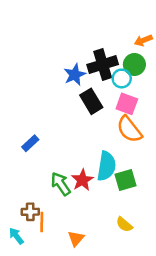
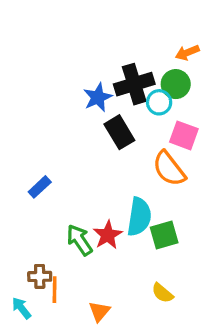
pink square: (127, 104) -> (184, 135), moved

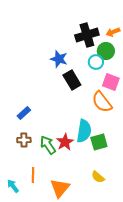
black cross: (134, 84) -> (87, 35), moved
blue star: (98, 97) -> (59, 59), turned -30
brown cross: (40, 276) -> (24, 140), moved
orange triangle: (99, 311) -> (60, 188), size x1.5

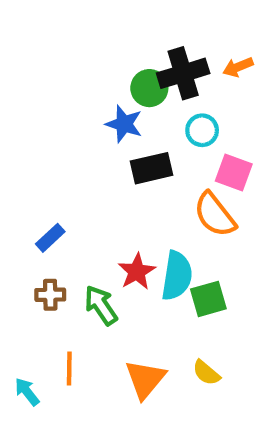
green circle: (106, 51) -> (149, 88), moved
black rectangle: (72, 80) -> (151, 168), turned -72
red star: (65, 142) -> (137, 272), moved
orange triangle: (60, 188) -> (145, 379), moved

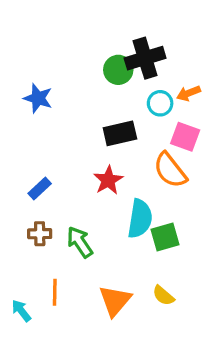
orange arrow: (238, 67) -> (188, 93), moved
blue star: (124, 124) -> (38, 98), moved
red star: (137, 272) -> (108, 180), moved

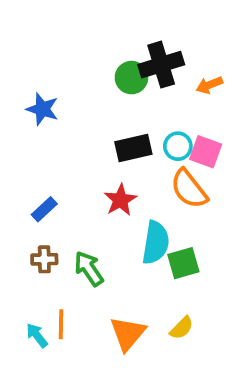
orange arrow: (188, 93) -> (209, 85), moved
cyan circle: (160, 103) -> (178, 146), moved
yellow semicircle: (163, 296) -> (182, 328), turned -85
cyan arrow: (21, 311) -> (37, 335), moved

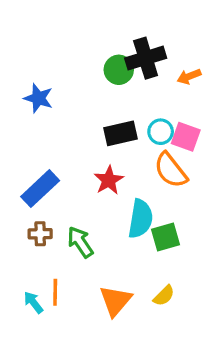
blue rectangle: (44, 209) -> (40, 189), size x1.6

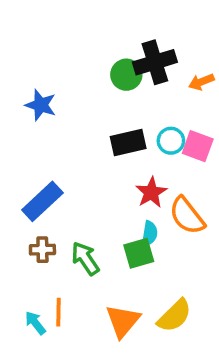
orange semicircle: (171, 170) -> (187, 216), moved
red star: (109, 180) -> (151, 192), moved
cyan semicircle: (141, 219) -> (150, 234), size x0.6
green square: (166, 237) -> (139, 253), moved
yellow semicircle: (164, 296) -> (174, 316), size x1.5

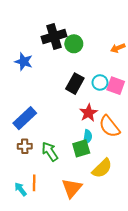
black cross: (155, 62) -> (54, 36), moved
black rectangle: (128, 143) -> (75, 84), turned -48
yellow semicircle: (174, 316) -> (102, 168), moved

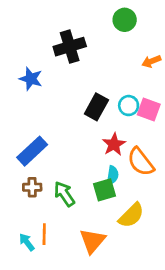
green circle: (74, 44) -> (125, 20), moved

